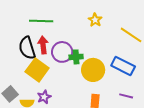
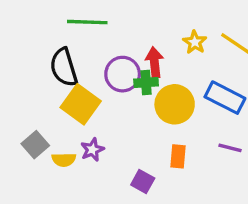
yellow star: (95, 20) -> (195, 42), moved
red arrow: (43, 45) -> (154, 62), moved

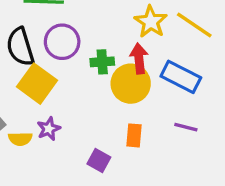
yellow star: (195, 42) -> (151, 22), size x1.4
red arrow: (154, 62) -> (139, 58), moved
purple circle: (123, 74) -> (62, 42), moved

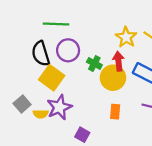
green cross: (102, 62) -> (94, 63), turned 32
purple star: (49, 129) -> (59, 107), size x1.6
purple square: (99, 161) -> (82, 135), moved

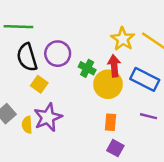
green line: (56, 24) -> (18, 27), moved
yellow square: (52, 78) -> (39, 84), size x0.6
yellow semicircle: (41, 114) -> (27, 125), turned 88
purple square: (82, 135) -> (115, 148), moved

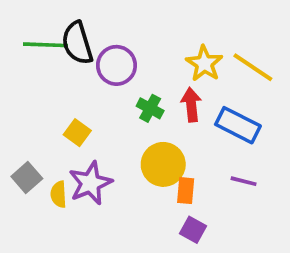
purple circle: (58, 54) -> (116, 65), moved
black semicircle: (27, 57) -> (77, 43), moved
yellow circle: (108, 84) -> (163, 164), moved

